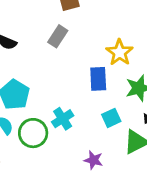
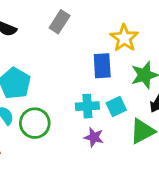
cyan cross: (63, 119) -> (87, 106), moved, turned 30
purple star: (93, 160) -> (94, 137), moved

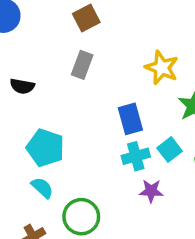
blue rectangle: (102, 66) -> (130, 119), moved
green circle: (35, 123) -> (81, 217), moved

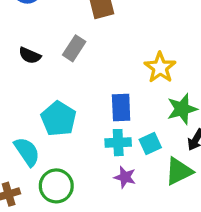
gray rectangle: (82, 65) -> (74, 48), moved
cyan pentagon: (45, 148) -> (59, 119), moved
cyan semicircle: (42, 188) -> (27, 152), size x1.4

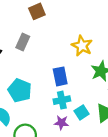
cyan square: (150, 143) -> (82, 112), moved
purple star: (125, 177) -> (61, 123), moved

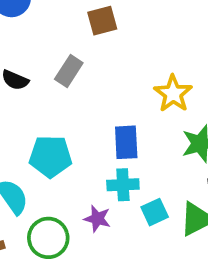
cyan pentagon: (20, 90) -> (50, 156), turned -30
purple star: (61, 123) -> (97, 219), moved

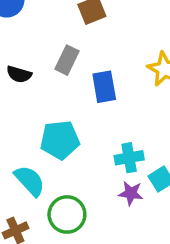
blue rectangle: (126, 142) -> (104, 87), moved
purple star: (97, 219) -> (131, 193), moved

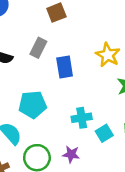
purple star: (131, 193) -> (71, 154), moved

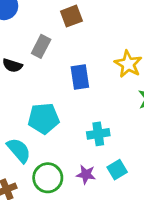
gray rectangle: (38, 48) -> (41, 46), moved
cyan square: (104, 133) -> (117, 170), moved

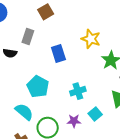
cyan pentagon: (44, 118) -> (38, 87), turned -30

